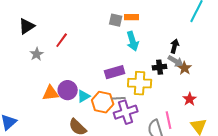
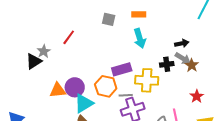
gray square: (116, 20) -> (109, 19), moved
black triangle: (27, 26) -> (34, 61), moved
black arrow: (175, 46) -> (182, 43), turned 64
cyan triangle: (84, 96) -> (84, 103), moved, size x1.5
orange hexagon: (103, 102) -> (106, 86), moved

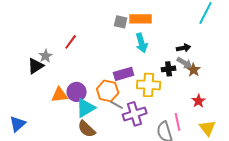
orange rectangle: (139, 14) -> (141, 19), size x1.5
gray square: (109, 19) -> (121, 22), moved
gray line: (126, 95) -> (117, 105), moved, turned 32

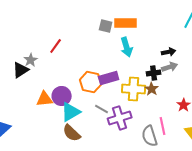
gray arrow: (185, 63) -> (170, 67), turned -49
brown star: (194, 70) -> (152, 89), moved
orange hexagon: (108, 91) -> (91, 82), moved

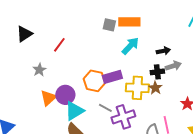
cyan arrow: (127, 47) -> (130, 46), turned -120
black arrow: (169, 52) -> (163, 51), moved
gray star: (31, 60) -> (39, 70), moved
black triangle: (21, 70) -> (24, 34), moved
orange triangle: (45, 99) -> (48, 98), turned -36

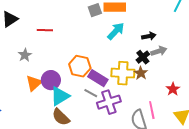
gray square: (109, 25) -> (95, 10), turned -32
red line: (59, 45) -> (45, 30), turned 56
black cross: (157, 72) -> (143, 57), turned -32
purple rectangle: (112, 77) -> (98, 78), moved, turned 48

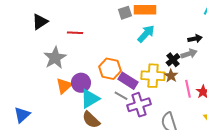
black arrow: (149, 36) -> (195, 39), moved
gray star: (25, 55) -> (55, 58), size x1.6
pink line: (152, 110) -> (188, 89), moved

